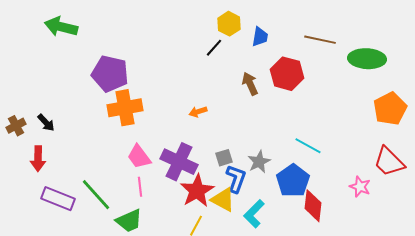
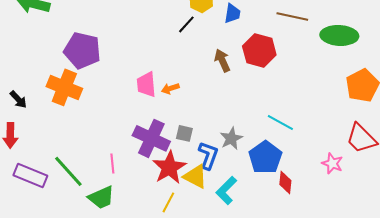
orange cross: (125, 108) -> (64, 87), moved, turned 32
pink trapezoid: (139, 157) -> (146, 84), moved, turned 32
gray square: (224, 158) -> (184, 133), moved, turned 30
red diamond: (313, 206) -> (285, 182), size x0.7

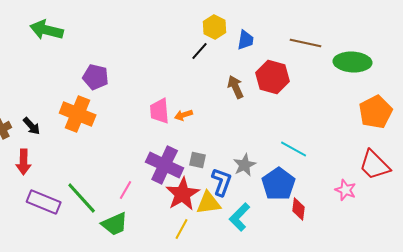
purple pentagon: (82, 50) -> (96, 77), size x0.7
pink line: (112, 163) -> (126, 190), turned 36
yellow triangle: (195, 176) -> (209, 203), turned -36

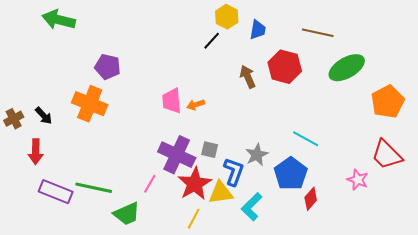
green ellipse: (353, 62) -> (347, 68), moved, turned -33
pink line: (126, 190) -> (150, 184), moved
green line: (82, 198) -> (94, 188), turned -36
red diamond: (299, 209) -> (311, 199), turned 35

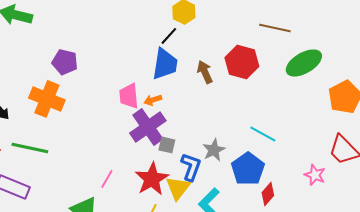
blue trapezoid: (258, 30) -> (165, 64), moved, size x1.6
purple cross: (177, 155) -> (148, 127), moved, turned 30
green line: (94, 188) -> (30, 148), moved
yellow triangle: (221, 193) -> (178, 188), turned -44

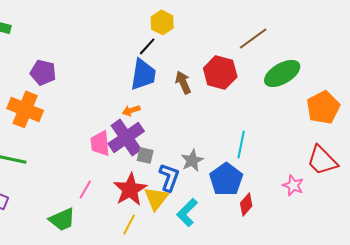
brown line: (275, 28) -> (253, 38), turned -48
pink trapezoid: (129, 96) -> (100, 143), moved
cyan line: (263, 134) -> (241, 144), turned 72

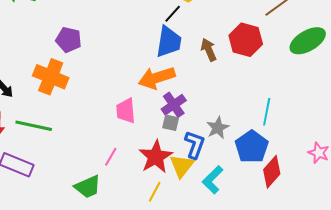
orange arrow: (131, 110) -> (157, 78), size x2.0
purple cross: (126, 137) -> (174, 105), moved, size x0.7
red diamond: (246, 204) -> (272, 172), size x1.4

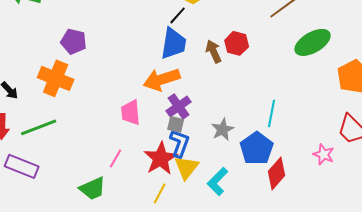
red hexagon: (246, 40) -> (237, 43), moved, size x0.7
green line: (34, 126) -> (39, 127), turned -33
blue L-shape: (195, 145) -> (180, 143), moved

